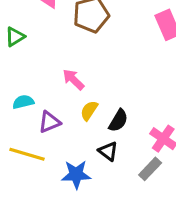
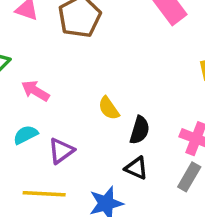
pink arrow: (73, 80) -> (35, 91), moved
yellow semicircle: (89, 111) -> (109, 108), moved, turned -55

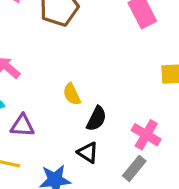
purple triangle: (61, 151) -> (22, 126), turned 30

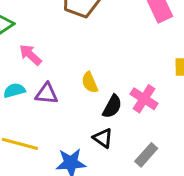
purple triangle: (22, 126) -> (47, 94), moved
pink cross: (146, 135) -> (144, 99), moved

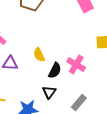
black triangle: (103, 138) -> (49, 92), turned 32

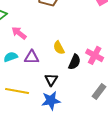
black triangle: (49, 92) -> (51, 80), moved

